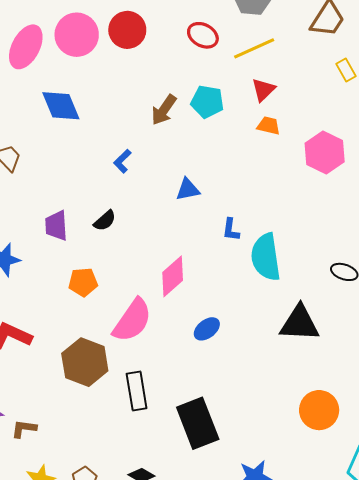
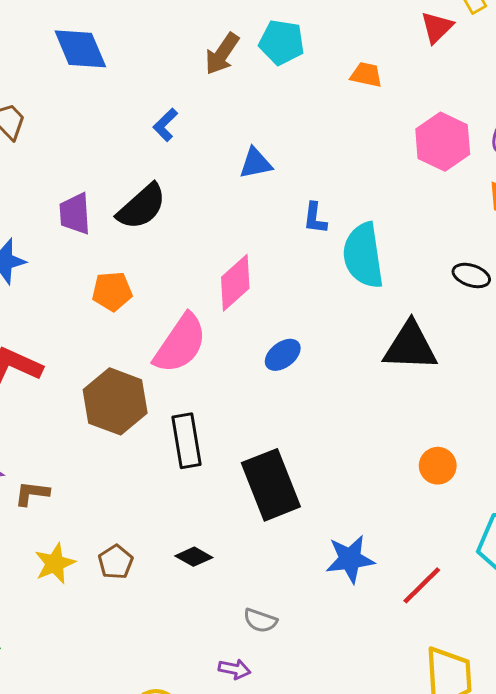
red triangle: (263, 90) -> (437, 27), moved
pink hexagon: (325, 153) -> (443, 142), moved
black semicircle: (105, 221) -> (142, 207), size x1.6
orange circle: (319, 410) -> (438, 466), size x0.7

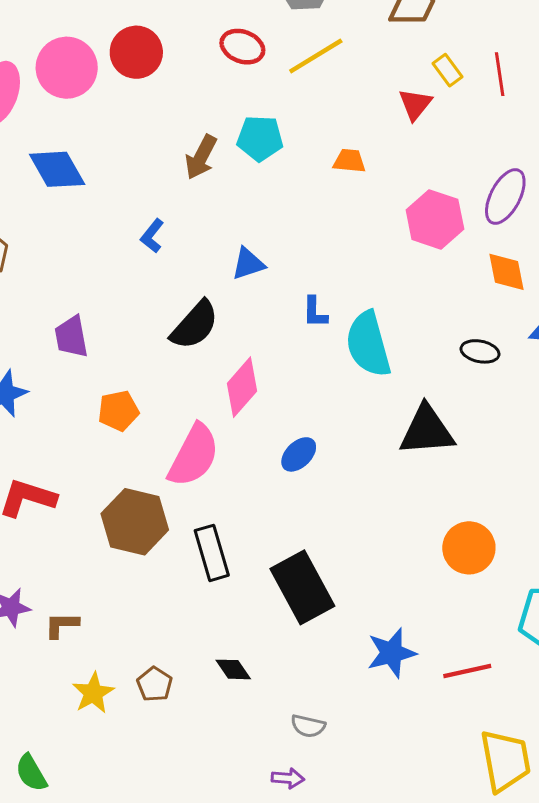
black semicircle: (142, 207) -> (195, 325), moved
orange circle: (438, 466) -> (469, 548), size x1.4
black diamond: (194, 557) -> (233, 669), turned 33
red line: (422, 585) -> (467, 671), turned 39

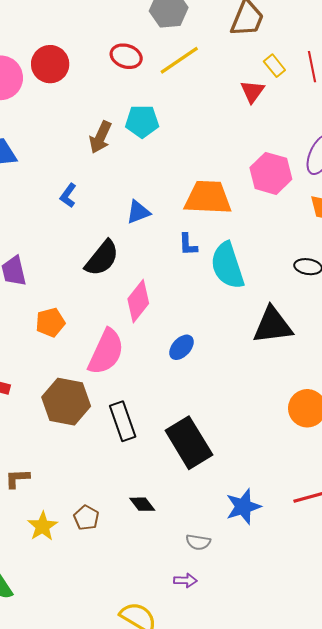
orange trapezoid: (349, 161) -> (208, 198), moved, size x2.0
blue star: (392, 653) -> (243, 507), moved

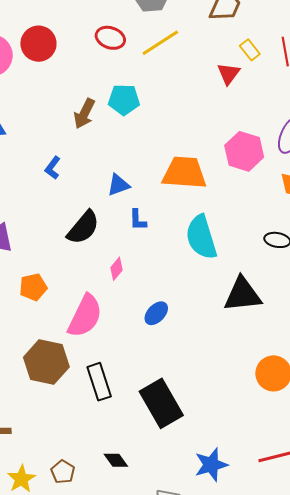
blue L-shape: (188, 244) -> (138, 220), moved
pink diamond: (138, 301) -> (117, 269), size x0.6

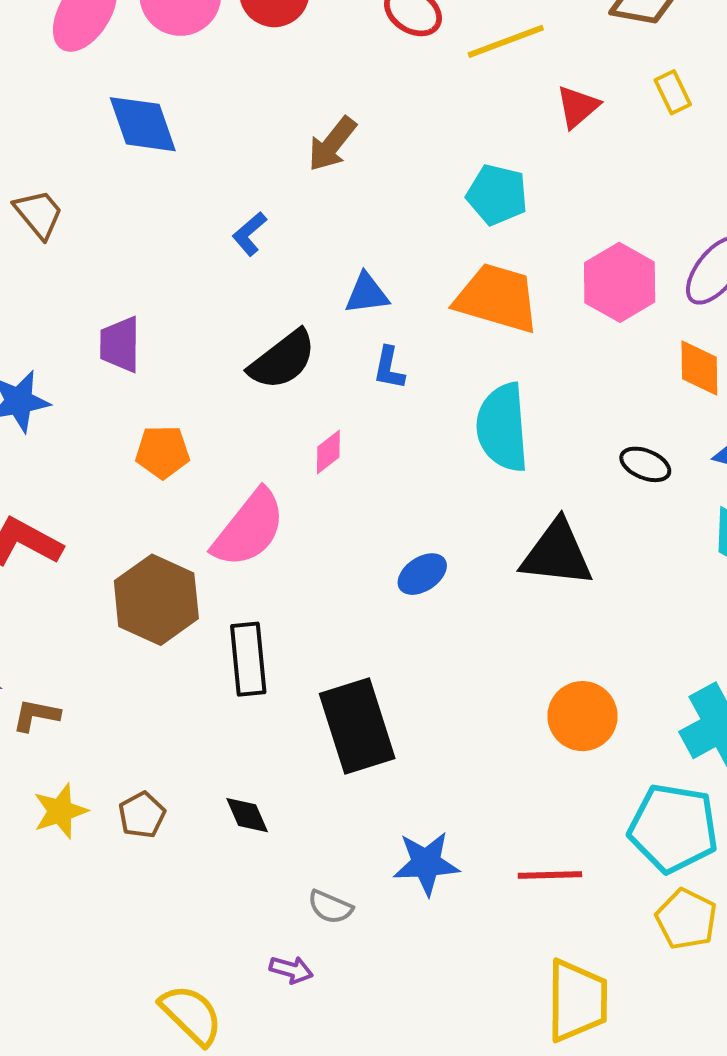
red triangle: (229, 74) -> (578, 107), moved
cyan pentagon: (124, 100) -> (497, 195), moved
blue ellipse: (156, 313) -> (422, 574), moved

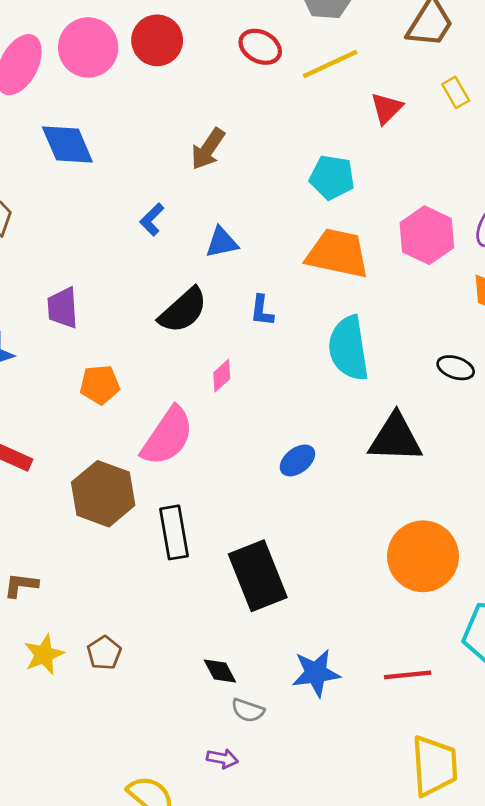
blue triangle: (367, 294) -> (222, 242), moved
orange circle: (582, 716) -> (423, 556), size x1.4
black diamond: (247, 815) -> (220, 671), moved

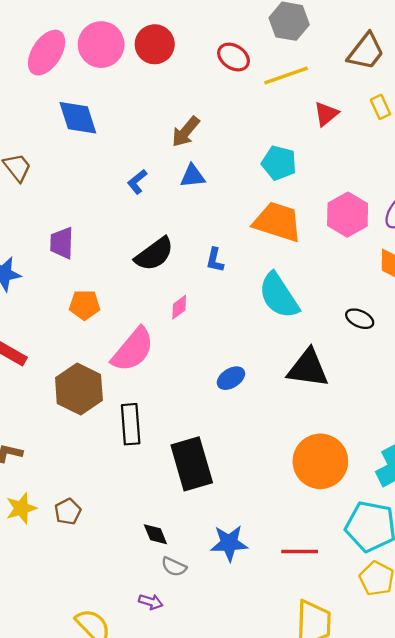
blue triangle: (222, 242) -> (193, 176), moved
cyan semicircle: (349, 348) -> (279, 296), turned -30

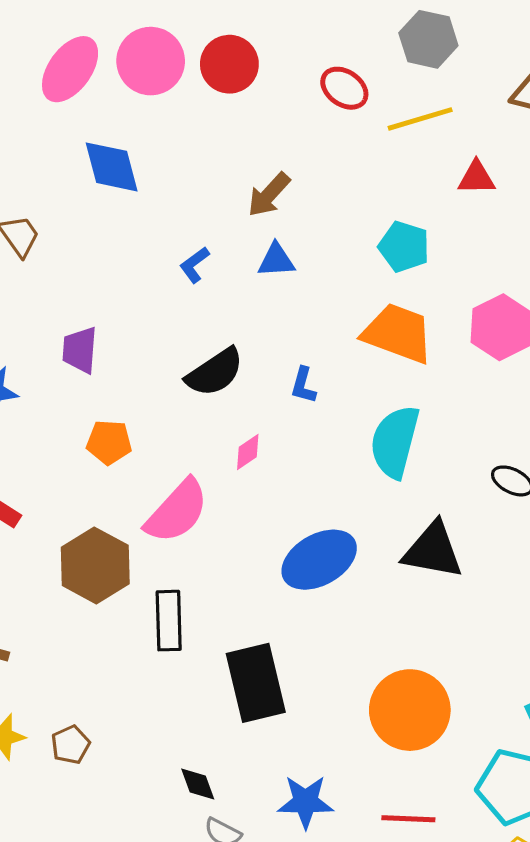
red triangle: (326, 114) -> (476, 178), turned 36
cyan semicircle: (279, 296) -> (395, 442), turned 45
blue ellipse: (231, 378) -> (319, 560), size x1.8
orange circle: (320, 461) -> (410, 710), moved

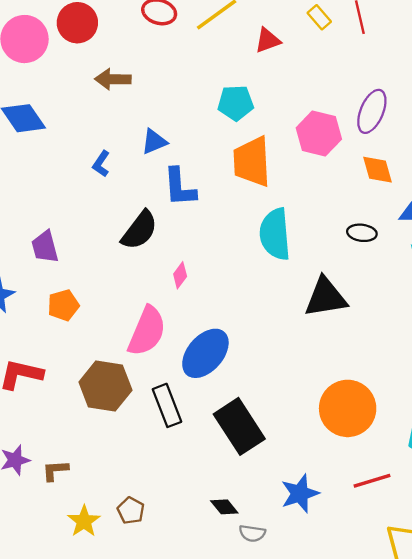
brown arrow: (269, 195) -> (113, 79), moved, turned 68
orange trapezoid: (398, 333) -> (252, 162), turned -94
blue L-shape: (303, 385) -> (180, 187), moved, size x1.6
orange pentagon: (109, 442) -> (63, 305), moved
blue ellipse: (319, 560) -> (205, 353), moved

